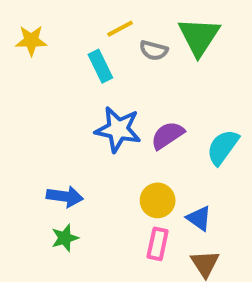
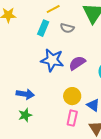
gray semicircle: (154, 50) -> (67, 28), moved
cyan rectangle: (100, 66) -> (43, 28), turned 49

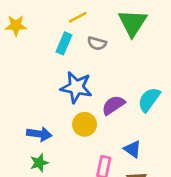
purple semicircle: (77, 63) -> (113, 105), moved
yellow circle: (72, 96) -> (85, 124), moved

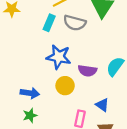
gray semicircle: (97, 43) -> (75, 23), size x1.5
purple semicircle: (113, 105) -> (87, 71), turned -138

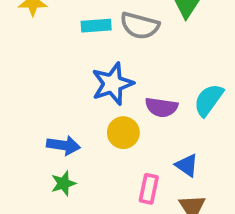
cyan rectangle: (49, 23) -> (96, 26), turned 63
blue star: (59, 57) -> (112, 84), turned -30

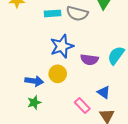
yellow circle: (123, 133) -> (58, 74), moved
pink rectangle: (149, 189) -> (82, 106), turned -56

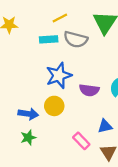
blue triangle: (104, 92) -> (105, 126), turned -48

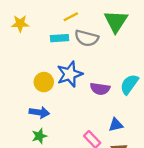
yellow circle: (54, 106) -> (44, 82), moved

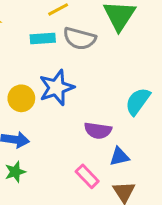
purple semicircle: (100, 89) -> (98, 130), moved

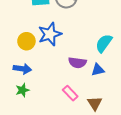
blue triangle: (119, 157) -> (98, 70), moved

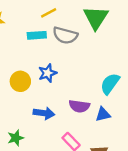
blue star: (50, 34) -> (47, 73), size x0.7
blue arrow: (22, 69) -> (44, 113), moved

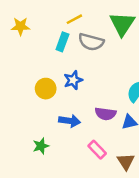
cyan rectangle: (37, 35) -> (62, 42), turned -66

